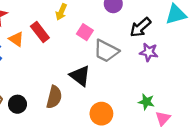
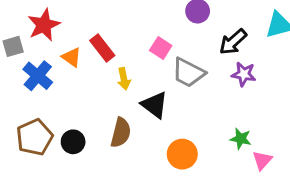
yellow arrow: (61, 12) -> (124, 79), moved, turned -35

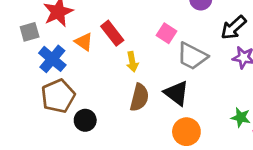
black triangle: (155, 105) -> (176, 93), moved
brown semicircle: (121, 133) -> (139, 97), moved
brown pentagon: (35, 137) -> (58, 96), moved

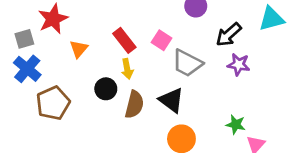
red rectangle: (112, 33) -> (124, 40), moved
orange triangle: (84, 42) -> (79, 49), turned 36
blue cross: (52, 59) -> (27, 69), moved
black circle: (85, 120) -> (106, 89), moved

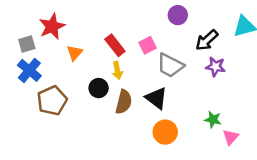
pink square: (161, 40) -> (148, 45), turned 30

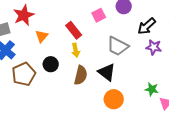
pink square: (148, 45) -> (99, 15), moved
black circle: (99, 88) -> (51, 64), moved

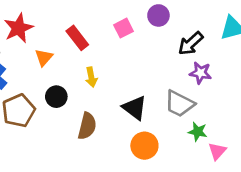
red rectangle: (74, 30) -> (77, 38), moved
gray trapezoid: (118, 46) -> (179, 104), moved
brown semicircle: (81, 75) -> (87, 126), moved

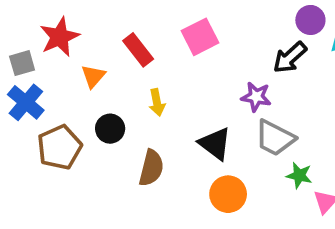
purple circle: (158, 15) -> (310, 20), moved
pink square: (123, 28) -> (200, 37), size x1.4
purple star: (200, 73) -> (256, 97), moved

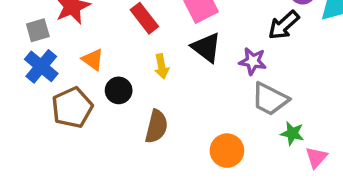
orange triangle: (93, 76) -> (93, 59), moved, turned -35
black triangle: (215, 144) -> (206, 47), moved

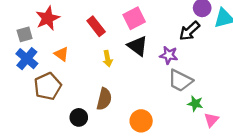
black circle: (119, 90) -> (79, 117), moved
orange circle: (227, 151) -> (141, 121), moved

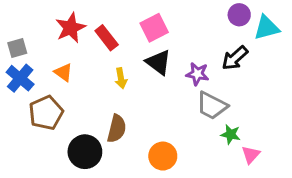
red star: (48, 18) -> (71, 28), moved
black arrow: (189, 31) -> (235, 58), moved
black circle: (79, 117) -> (85, 152), size x1.5

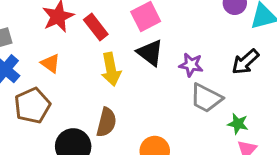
black arrow: (235, 58) -> (245, 62), moved
yellow arrow: (121, 78) -> (111, 69), size x1.5
green star: (231, 134) -> (238, 124), moved

